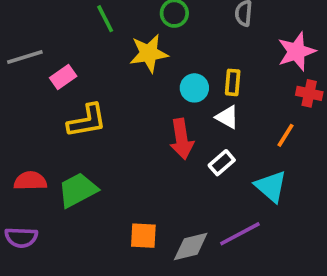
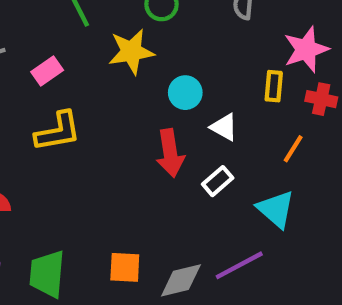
pink rectangle: (63, 77) -> (47, 71), moved
yellow rectangle: (233, 82) -> (274, 86), moved
green trapezoid: (78, 190) -> (47, 274), moved, turned -57

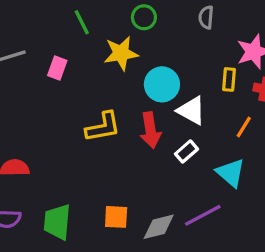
pink rectangle: (47, 71) -> (57, 68), turned -35
cyan circle: (185, 93) -> (162, 84), size x1.4
white triangle: (224, 127) -> (191, 111), size x1.4
yellow L-shape: (58, 131) -> (103, 127), moved

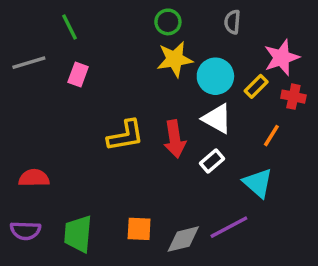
green line: (82, 22) -> (70, 27), moved
yellow star: (121, 53) -> (175, 59), moved
yellow rectangle: (229, 79) -> (256, 86), turned 40
cyan circle: (162, 84) -> (215, 76), moved

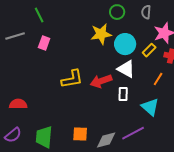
green circle: (168, 22) -> (117, 12), moved
gray semicircle: (232, 22) -> (146, 12), moved
red arrow: (175, 139) -> (101, 81), turned 80
white rectangle: (212, 161) -> (123, 94), turned -48
purple semicircle: (25, 231) -> (13, 135), turned -42

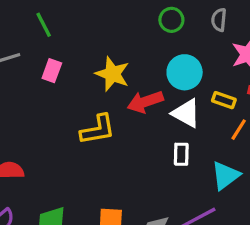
yellow star: (101, 34) -> (112, 74), moved, turned 30
yellow rectangle: (149, 50) -> (224, 100), moved, turned 64
red arrow: (101, 81) -> (145, 102), moved
cyan triangle: (150, 107) -> (225, 175), turned 42

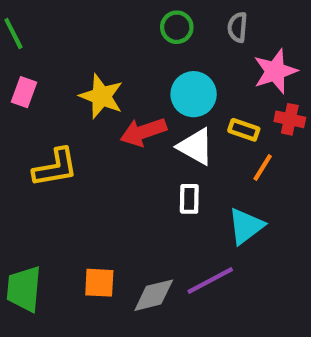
yellow L-shape: (98, 130) -> (55, 167), moved

